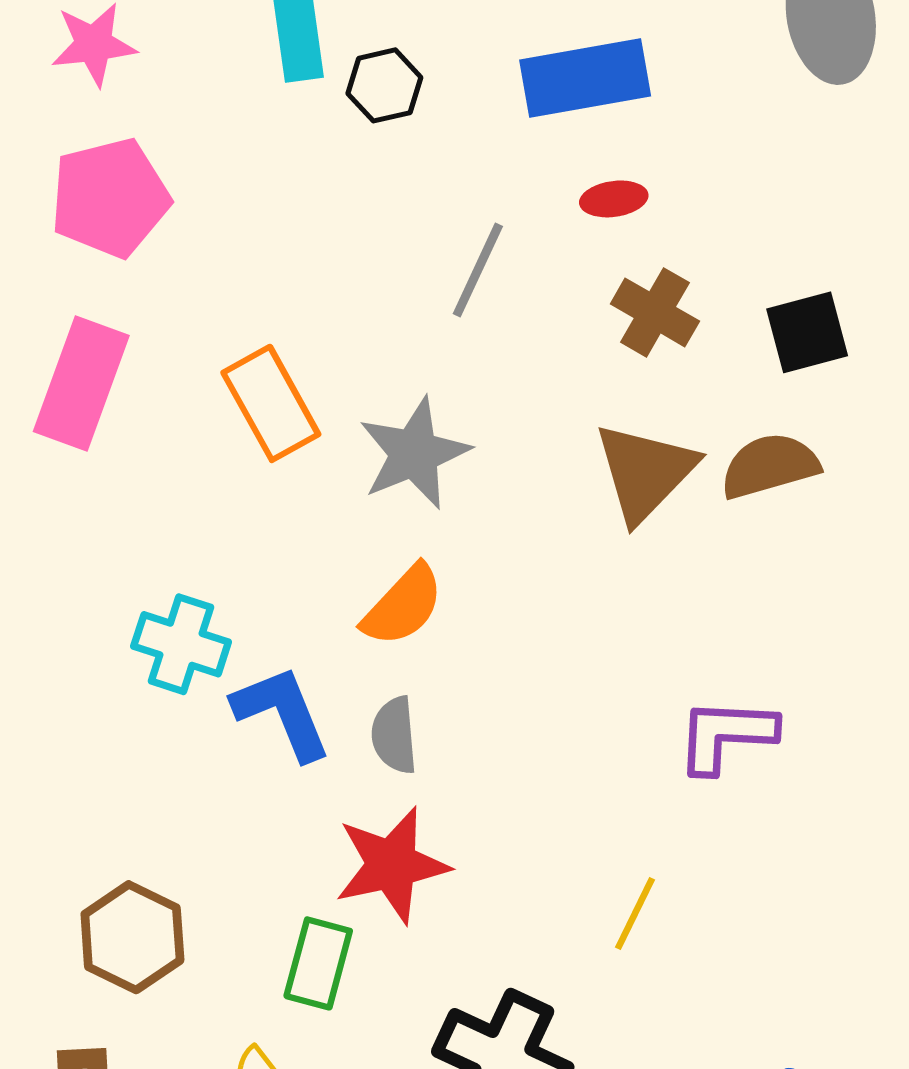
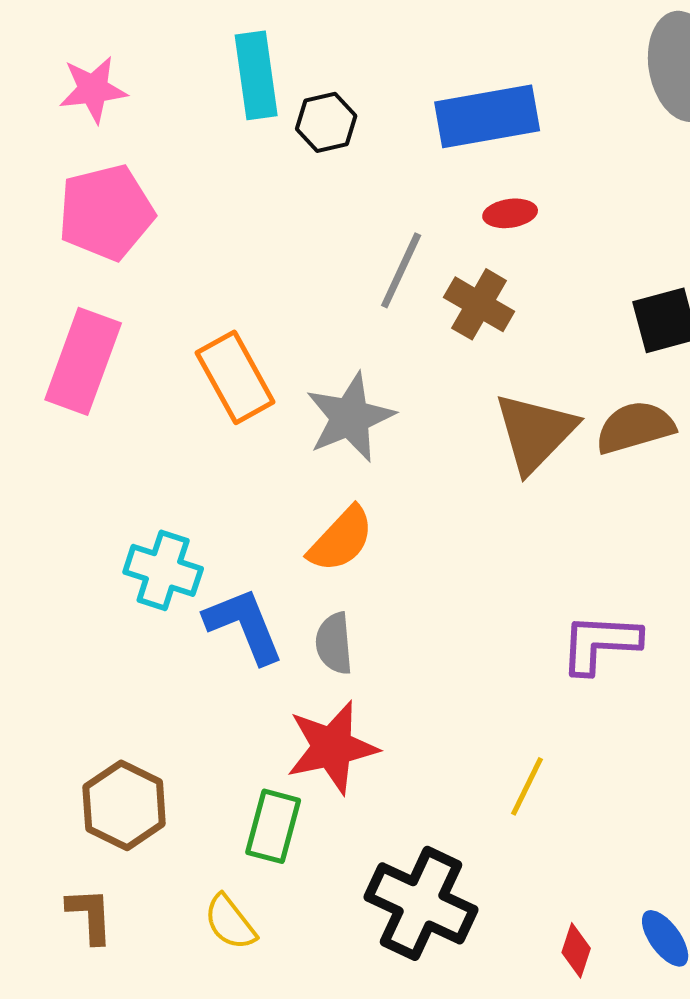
brown cross: (655, 312) -> (479, 304), moved

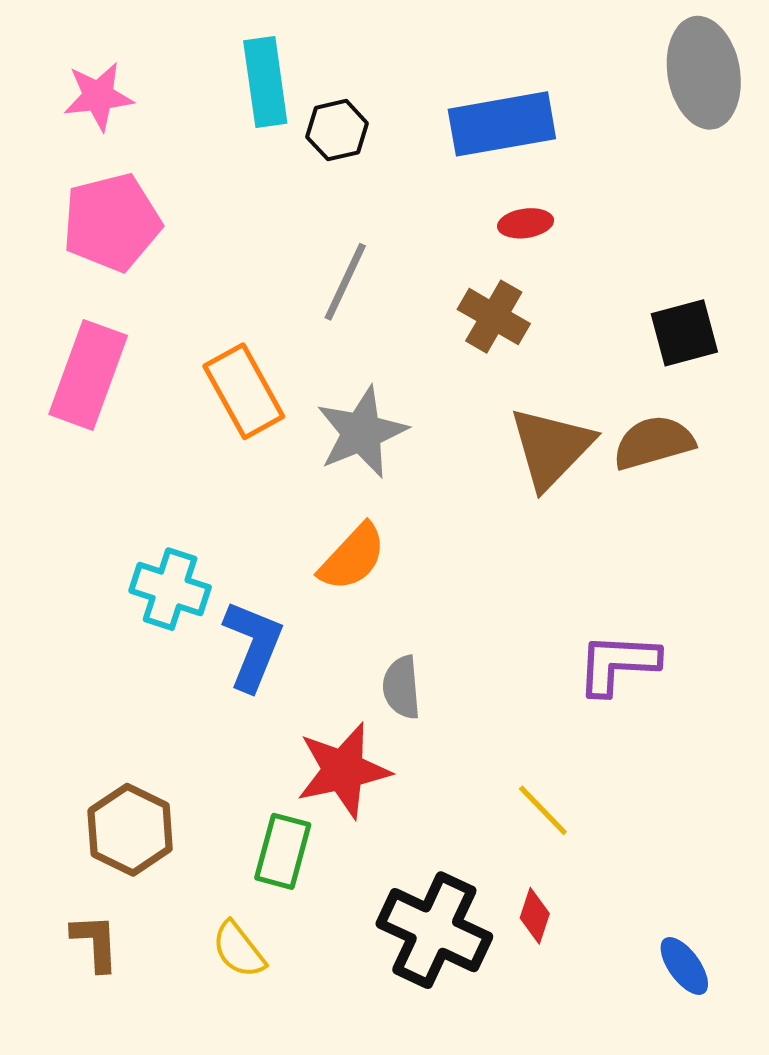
gray line: (401, 270) -> (345, 282), moved
blue L-shape: (244, 625) -> (253, 645), turned 44
gray semicircle: (334, 643) -> (402, 687), moved
yellow line: (527, 786) -> (543, 810), turned -70
red diamond: (576, 950) -> (535, 916), moved

